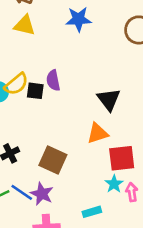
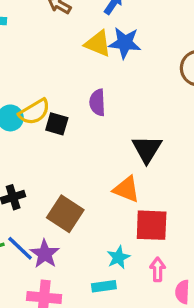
yellow triangle: (25, 25) -> (98, 44), moved
purple semicircle: (53, 80) -> (97, 102), moved
orange triangle: (98, 133) -> (126, 189), turned 30
cyan star: (114, 184) -> (118, 257), moved

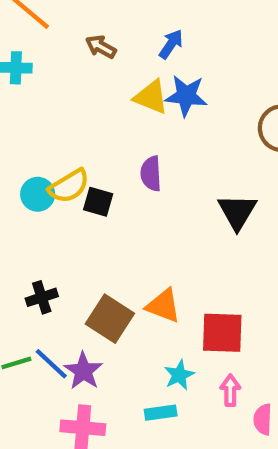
black triangle: (147, 149) -> (237, 212), moved
orange triangle: (126, 189) -> (163, 306), moved

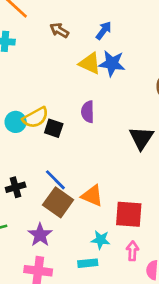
blue line: (51, 364) -> (55, 180), moved
cyan star: (179, 375) -> (100, 240), turned 30

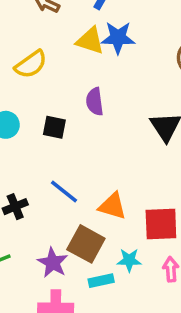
yellow semicircle: (36, 118) -> (31, 64), moved
brown square: (58, 202) -> (86, 244), moved
cyan rectangle: (88, 263) -> (101, 281), moved

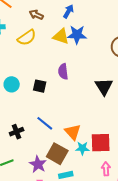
yellow semicircle: (31, 64) -> (27, 38), moved
orange triangle: (112, 206) -> (73, 132), turned 30
cyan star: (129, 260) -> (82, 148), moved

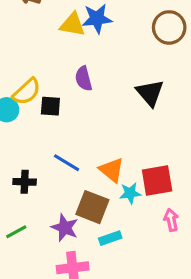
yellow semicircle: (27, 38) -> (27, 92), moved
black cross: (17, 132) -> (25, 182), turned 32

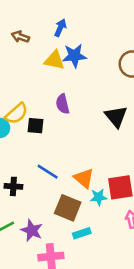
purple star: (65, 228) -> (32, 230), moved

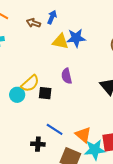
blue arrow: (60, 28) -> (52, 17), moved
black cross: (13, 186) -> (38, 144), moved
cyan star: (98, 197) -> (95, 150), size x1.5

